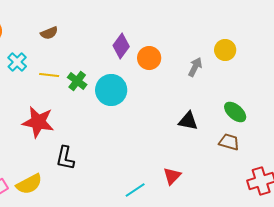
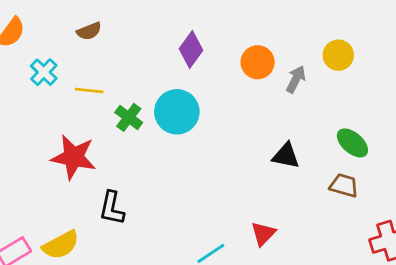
orange circle: (149, 58) -> (258, 62), moved
green cross: (77, 81) -> (129, 117), moved

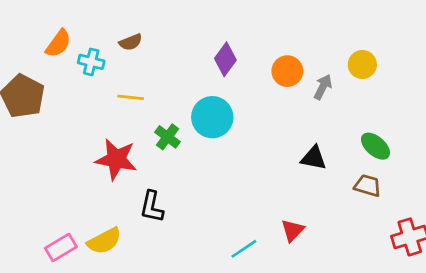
cyan cross: (44, 72) -> (91, 62), moved, turned -30
green cross: (129, 117) -> (168, 137), moved

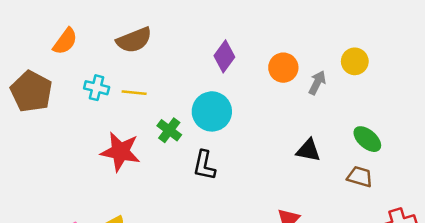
brown semicircle: (131, 42) -> (134, 40), size x1.6
cyan cross: (91, 62) -> (97, 88), moved
black L-shape: (152, 207) -> (204, 165), moved

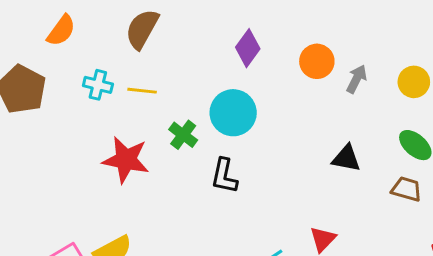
brown semicircle: (134, 40) -> (142, 29), turned 141
yellow circle: (355, 61) -> (414, 82), moved

